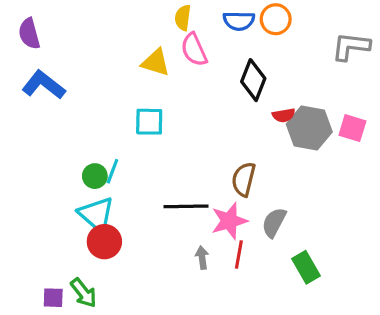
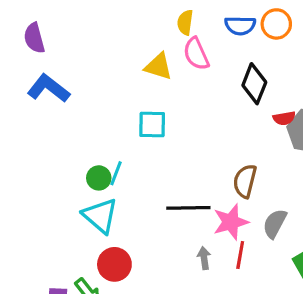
red circle: (104, 242) -> (114, 264), moved

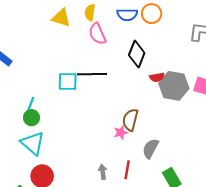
yellow triangle: (158, 66) -> (61, 18), moved
cyan line: (116, 173) -> (30, 105), moved
black line: (188, 208) -> (92, 74), moved
pink star: (231, 222) -> (121, 133), moved, size x0.6

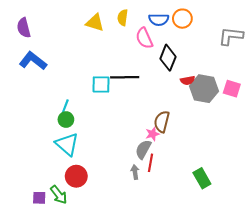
pink semicircle: (97, 34) -> (144, 38), moved
gray semicircle: (150, 148) -> (143, 149), moved
red line: (127, 170) -> (150, 163), moved

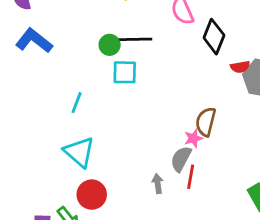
black line: (125, 77) -> (133, 39), moved
green circle: (66, 120) -> (110, 45), moved
gray arrow: (135, 172) -> (158, 184), moved

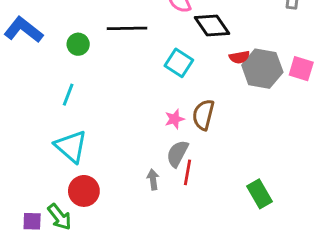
black diamond: (214, 37) -> (212, 25), turned -56
green circle: (110, 45) -> (78, 44), moved
cyan square: (125, 72) -> (179, 63), moved, turned 32
pink star: (193, 138) -> (175, 119), moved

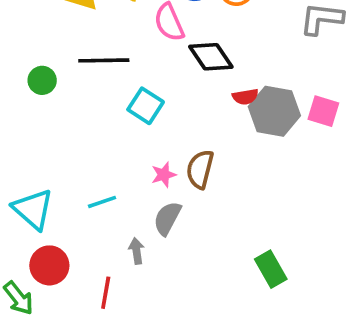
cyan square: (179, 63) -> (146, 106), moved
cyan line: (68, 95) -> (102, 202), moved, turned 50
red line: (188, 172) -> (106, 293), moved

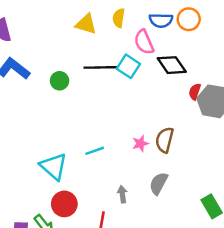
red semicircle: (245, 97) -> (195, 92), turned 119
cyan square: (146, 106) -> (128, 66), moved
cyan line: (102, 202) -> (95, 151), moved
gray semicircle: (167, 218) -> (159, 183), moved

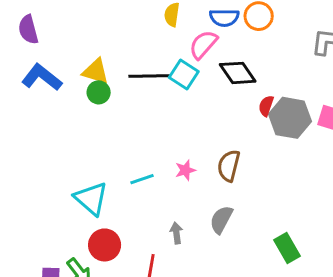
yellow triangle: (86, 24) -> (96, 71), moved
pink semicircle: (144, 42) -> (203, 45), turned 65
pink star: (140, 144) -> (185, 170), moved

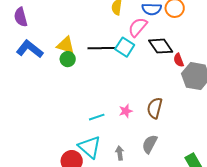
red semicircle: (266, 106) -> (179, 60), moved, turned -40
cyan triangle: (91, 199) -> (90, 147), moved

